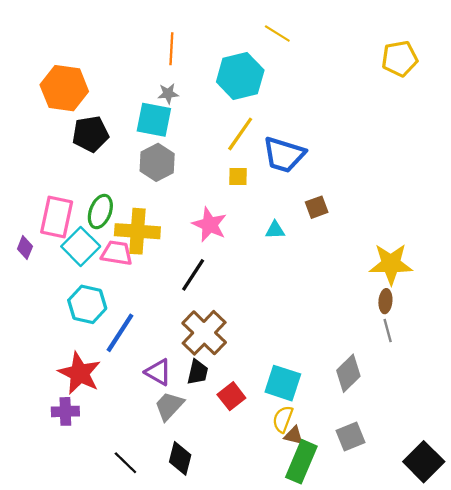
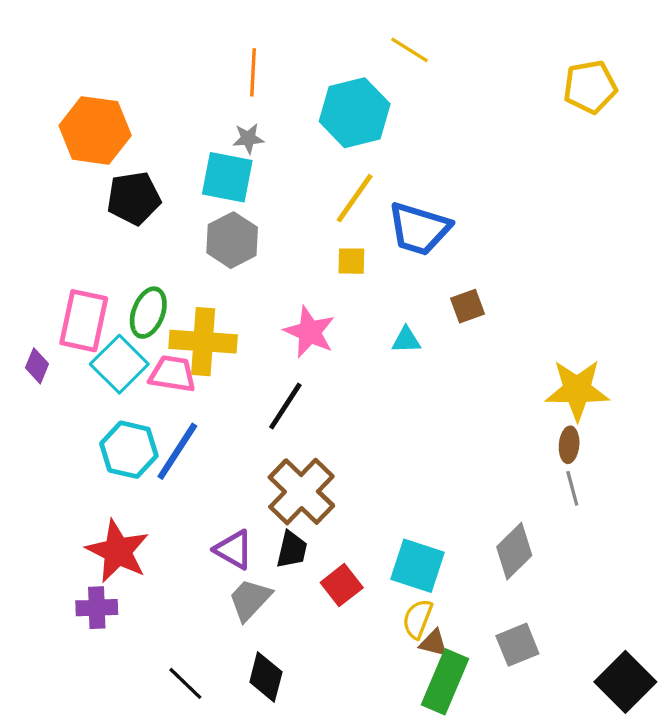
blue line: (120, 333) -> (177, 451), moved

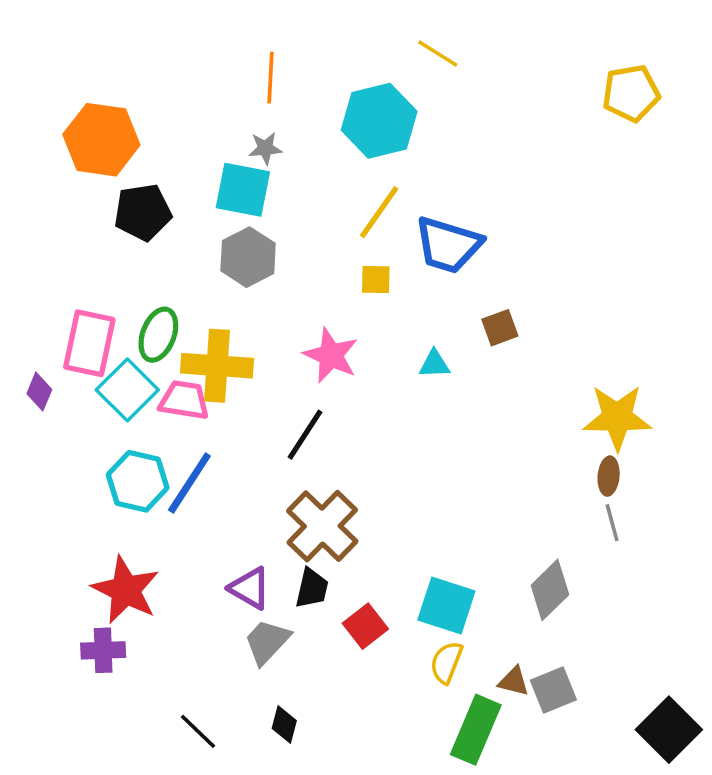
brown triangle: (434, 643) -> (514, 681), moved
black diamond: (266, 677) -> (284, 724), size x0.7

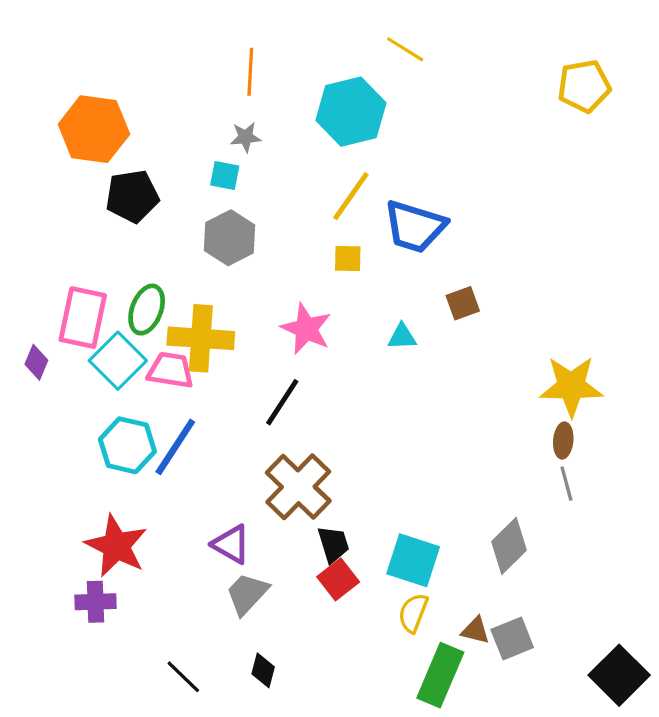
cyan square: (243, 190) -> (225, 175), size x0.6
black trapezoid: (312, 588) -> (333, 544), moved, turned -30

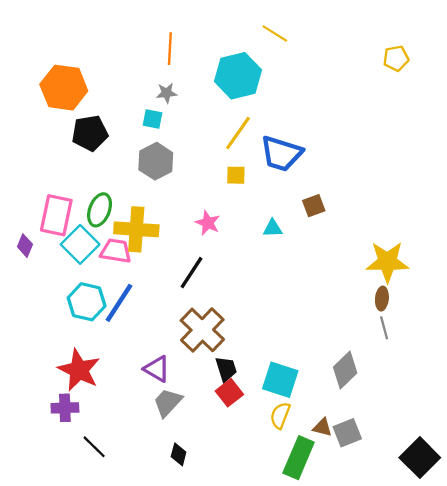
yellow pentagon: (584, 86) -> (396, 58), size x0.7
pink star: (306, 329) -> (208, 223), size x0.7
black line: (183, 677) -> (94, 447), moved

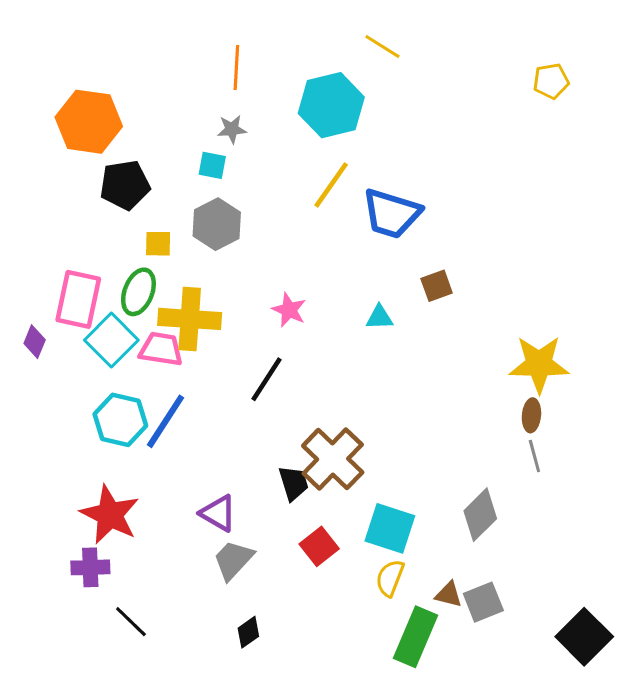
yellow square: (236, 175) -> (158, 244), moved
brown cross: (202, 330) -> (333, 459), moved
black trapezoid: (226, 369) -> (294, 483), moved
black diamond: (179, 454) -> (248, 632), turned 40

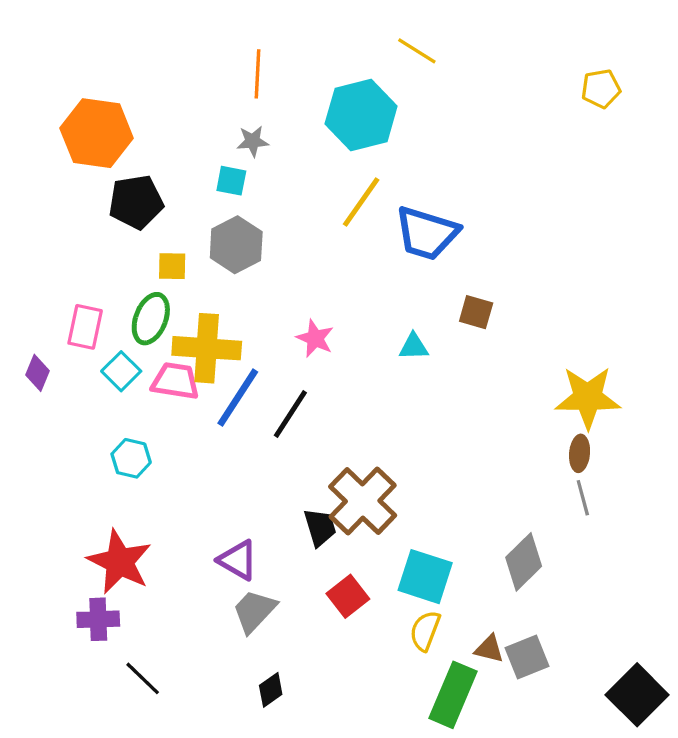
brown square: (437, 286) -> (476, 312), turned 36
pink rectangle: (78, 299) -> (85, 327), size x0.7
cyan square: (111, 340) -> (121, 371), size x0.7
cyan hexagon: (120, 420) -> (131, 458), size x0.7
blue line: (166, 421) -> (238, 398), moved

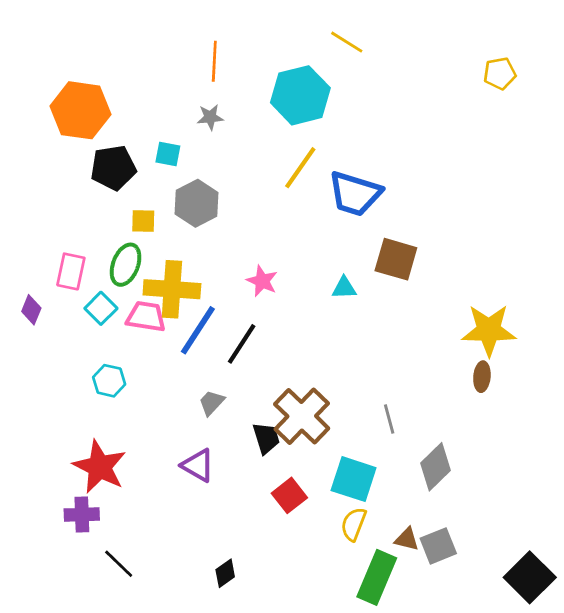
cyan square: (231, 181) -> (168, 154), moved
brown square: (476, 312) -> (396, 259), size x1.5
gray line: (583, 498) -> (389, 419), moved
gray trapezoid: (254, 611) -> (212, 403), moved, size x0.7

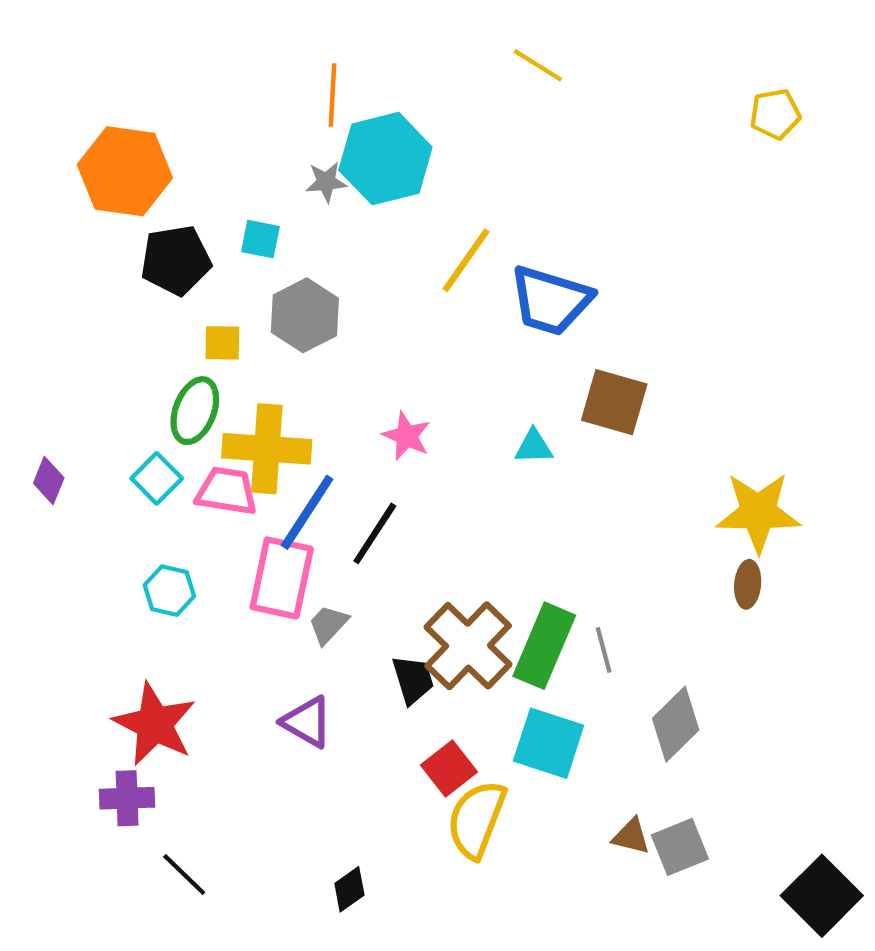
cyan hexagon: (300, 95) -> (385, 159), moved
pink rectangle: (71, 271) -> (282, 578), moved, size x1.4
yellow semicircle: (354, 524) -> (477, 819), moved, size x1.5
green rectangle: (377, 577) -> (544, 646), moved

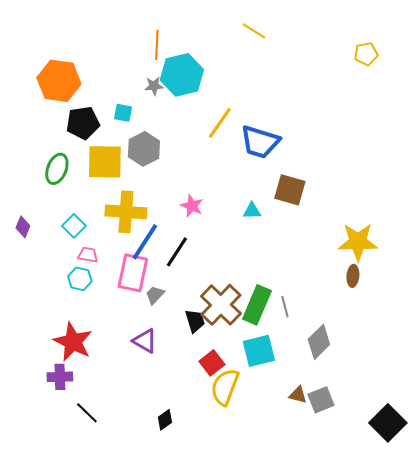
yellow square: (222, 343) -> (105, 162), size x2.0
green ellipse: (195, 411) -> (57, 169), moved
pink trapezoid: (227, 491) -> (88, 255), moved, size x0.7
cyan square: (549, 743) -> (259, 351), turned -32

